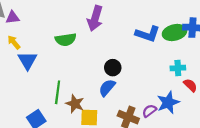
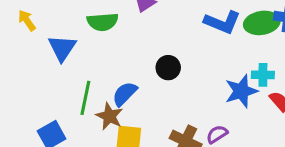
blue triangle: (27, 60) -> (62, 48), moved
blue semicircle: (107, 88) -> (125, 94), moved
blue star: (168, 103) -> (241, 91), moved

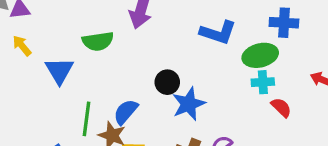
green ellipse: (262, 23) -> (260, 55), moved
blue star: (241, 91) -> (189, 104), moved

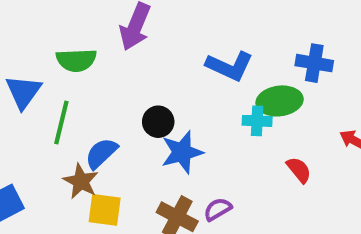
cyan cross: (263, 82) -> (257, 121), moved
green line: (87, 119) -> (61, 123), moved

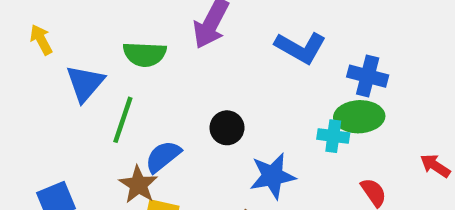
blue cross: (314, 63) -> (368, 76), moved
blue L-shape: (230, 66) -> (300, 48), moved
blue star: (182, 152) -> (273, 176), moved

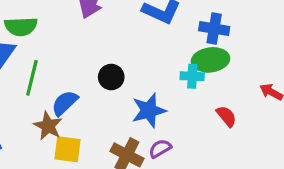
green semicircle: (145, 54) -> (21, 27), moved

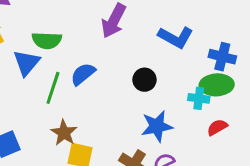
black circle: (111, 77) -> (144, 80), moved
blue semicircle: (65, 103) -> (83, 74), moved
red semicircle: (226, 116) -> (217, 127), moved, turned -85

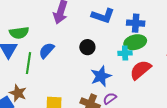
red semicircle: (217, 127) -> (140, 70), size x1.6
brown star: (64, 133) -> (18, 93), moved

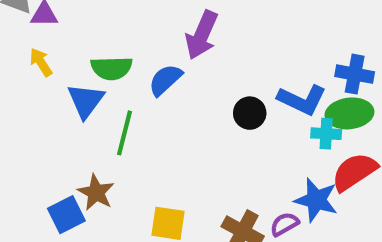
blue L-shape: (103, 16) -> (302, 100), moved
blue semicircle: (47, 51) -> (165, 80), moved
blue star: (101, 76) -> (316, 200), moved, turned 30

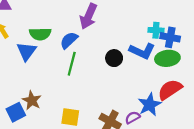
green line: (124, 133) -> (72, 64), moved
cyan cross: (326, 134) -> (156, 30), moved
blue star: (316, 200) -> (150, 105), turned 30

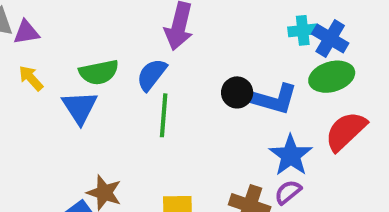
blue cross: (170, 37) -> (330, 38), turned 30
blue L-shape: (142, 51) -> (274, 99), moved
blue star: (150, 105) -> (291, 155), moved

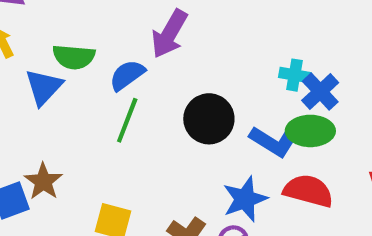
black circle: (237, 92) -> (209, 119), size x1.5
blue L-shape: (274, 99) -> (275, 141), moved
red semicircle: (346, 131) -> (308, 191), turned 42

